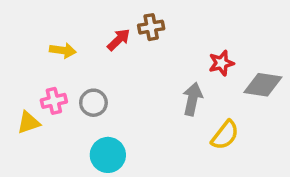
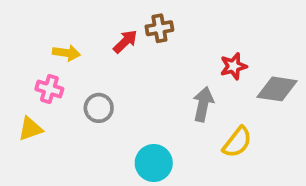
pink cross: (54, 101) -> (49, 89), moved, turned 30
cyan circle: (108, 155) -> (154, 163), moved

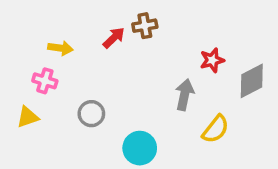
gray diamond: (277, 89) -> (252, 81), turned -36
gray circle: (99, 108) -> (91, 114), moved

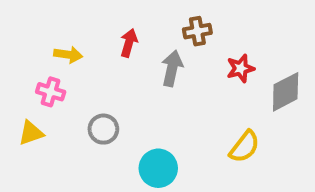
brown cross: (145, 26) -> (197, 31), moved
red arrow: (114, 38) -> (129, 43), turned -30
gray arrow: (185, 95) -> (172, 68), moved

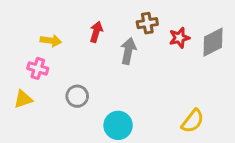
red star: (241, 68) -> (179, 38), moved
gray diamond: (286, 92) -> (213, 42), moved
yellow semicircle: (244, 147) -> (193, 121), moved

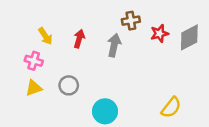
red arrow: (96, 32) -> (79, 39), moved
yellow arrow: (51, 41) -> (45, 36), turned 48
yellow triangle: (23, 99) -> (34, 88), moved

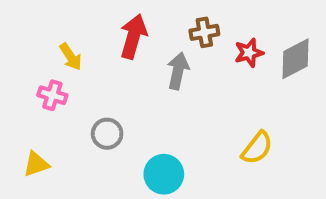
red arrow: (79, 39) -> (133, 36), moved, size x1.5
yellow triangle: (34, 88) -> (36, 164), moved
yellow semicircle: (171, 107) -> (257, 148), moved

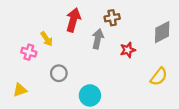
red star: (249, 53) -> (128, 50), moved
yellow arrow: (71, 57) -> (47, 39), moved
yellow semicircle: (257, 148) -> (159, 77), moved

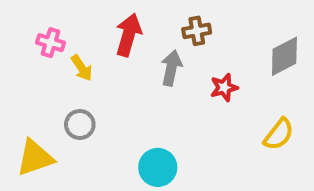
pink cross: (29, 52) -> (51, 43), moved
gray circle: (59, 73) -> (80, 125), moved
yellow triangle: (20, 90) -> (35, 158), size x1.5

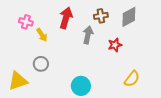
gray diamond: (284, 56) -> (129, 17), moved
yellow semicircle: (279, 134) -> (132, 79), moved

